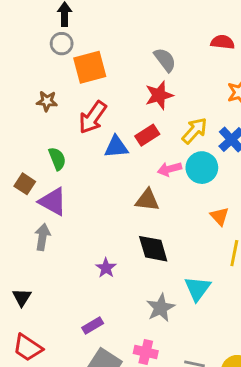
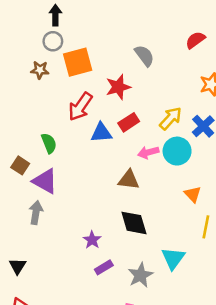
red semicircle: (223, 42) -> (195, 40), turned -42
red star: (159, 95) -> (118, 87), moved
brown star: (47, 101) -> (40, 70), moved
purple rectangle: (93, 325) -> (104, 267), moved

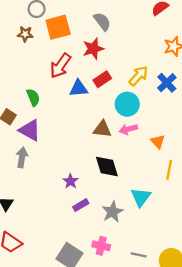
gray semicircle: (144, 56) -> (102, 22), moved
cyan circle: (177, 151) -> (127, 104), moved
pink arrow: (148, 152) -> (128, 129), moved

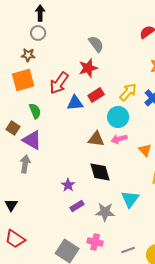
orange square: (58, 27) -> (23, 80), moved
gray star: (112, 212) -> (105, 212), turned 30
gray line: (139, 255) -> (128, 250), turned -32

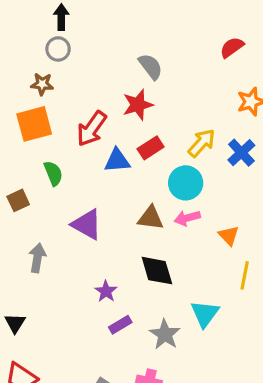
brown square: (13, 128) -> (18, 200), turned 32
purple triangle: (32, 140) -> (87, 224), moved
gray star: (105, 212) -> (165, 334), turned 30

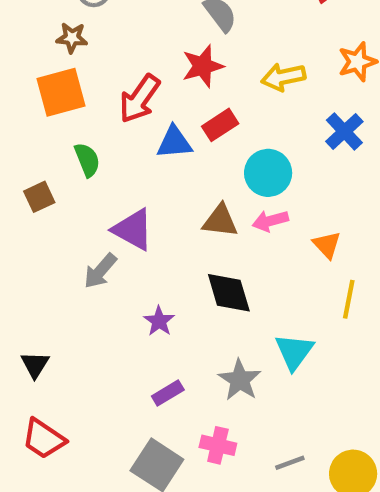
yellow arrow: (202, 143) -> (283, 77), moved, turned -144
gray arrow: (37, 258) -> (100, 271), moved, turned -148
purple rectangle: (120, 325) -> (168, 393), moved

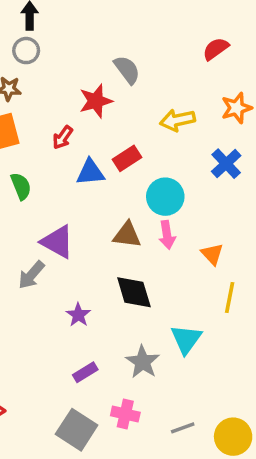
red star: (203, 66) -> (96, 101), moved
red arrow: (139, 99) -> (63, 138), size x0.6
pink arrow: (270, 221) -> (167, 235), turned -84

